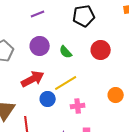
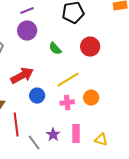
purple circle: (40, 46) -> (27, 31), moved
yellow line: (66, 83) -> (68, 80), moved
orange circle: (116, 95) -> (91, 98), moved

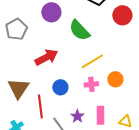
red circle: (90, 47) -> (122, 15), moved
green semicircle: (55, 49) -> (79, 30), size x1.6
blue circle: (37, 96) -> (60, 87), moved

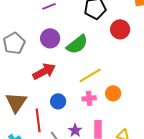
purple circle: (51, 12) -> (50, 38), moved
green semicircle: (79, 30) -> (77, 44), turned -85

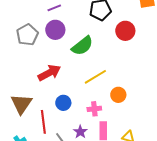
purple circle: (50, 38) -> (55, 30), moved
gray pentagon: (14, 43) -> (27, 35), moved
pink cross: (89, 98) -> (94, 109), moved

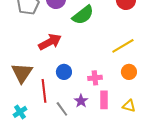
yellow line: (95, 77) -> (123, 46), moved
orange circle: (118, 95) -> (129, 72), moved

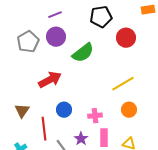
brown triangle: (22, 73) -> (22, 111), size x0.7

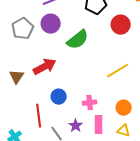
orange circle: (129, 110) -> (124, 108), moved
brown triangle: (22, 111) -> (17, 77), moved

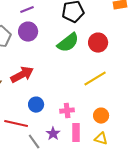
red circle: (121, 25) -> (98, 43), moved
green semicircle: (78, 40) -> (68, 43), moved
red line: (39, 116) -> (16, 124), turned -70

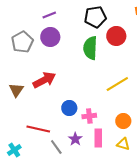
green semicircle: (68, 43) -> (90, 48), turned 130
red circle: (98, 43) -> (116, 36), moved
blue circle: (36, 105) -> (69, 108), moved

